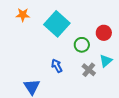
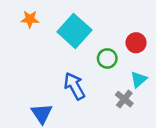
blue arrow: (57, 66) -> (74, 86), size x1.5
gray cross: (89, 70) -> (124, 99), moved

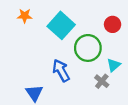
red circle: (136, 43) -> (113, 24), moved
green circle: (107, 58) -> (88, 48), size x1.6

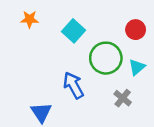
cyan square: (61, 25) -> (73, 31), size x0.7
cyan triangle: (114, 65) -> (137, 67), moved

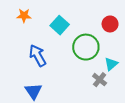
cyan triangle: (137, 67) -> (111, 64), moved
blue arrow: (73, 85) -> (38, 55), moved

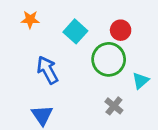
red circle: (110, 24) -> (121, 30), moved
gray cross: (100, 80) -> (114, 106), moved

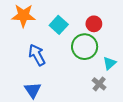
orange star: (30, 20) -> (23, 16), size x1.6
gray cross: (114, 106) -> (99, 84), moved

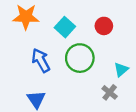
green circle: (85, 47) -> (80, 58), moved

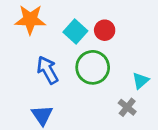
red circle: (104, 26) -> (105, 30), moved

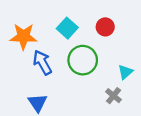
orange star: (30, 20) -> (23, 36), moved
red circle: (105, 30) -> (105, 27), moved

